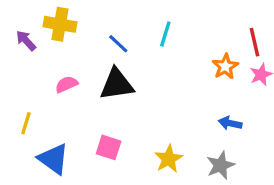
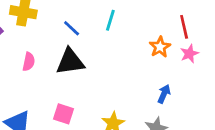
pink semicircle: (66, 84) -> (29, 62), turned 126
blue arrow: (230, 123) -> (164, 94), turned 102

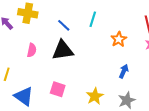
orange star: (160, 47) -> (119, 39), moved
blue arrow: (164, 94) -> (124, 71), moved

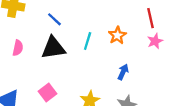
cyan line: (93, 19) -> (88, 41), moved
pink square: (58, 89) -> (48, 93), turned 35

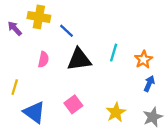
blue line: (54, 19) -> (66, 31), moved
orange star: (117, 35) -> (143, 59), moved

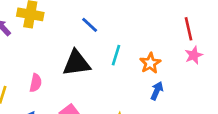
blue line: (66, 31) -> (90, 25), moved
pink semicircle: (43, 59) -> (36, 83), moved

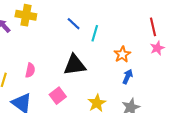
cyan line: (116, 55) -> (95, 33), moved
black triangle: (76, 63) -> (75, 65), moved

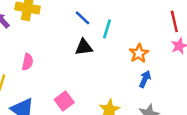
black triangle: (75, 65) -> (84, 47), moved, size x0.7
pink semicircle: (30, 70) -> (28, 62), moved

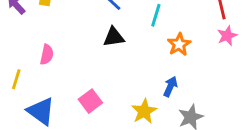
cyan line: (107, 29) -> (156, 15), moved
blue arrow: (145, 79) -> (170, 87), moved

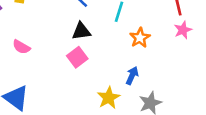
pink semicircle: (47, 55) -> (21, 47), turned 108
pink square: (90, 101) -> (77, 57), moved

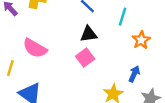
pink semicircle: (21, 47) -> (35, 48), size x1.5

